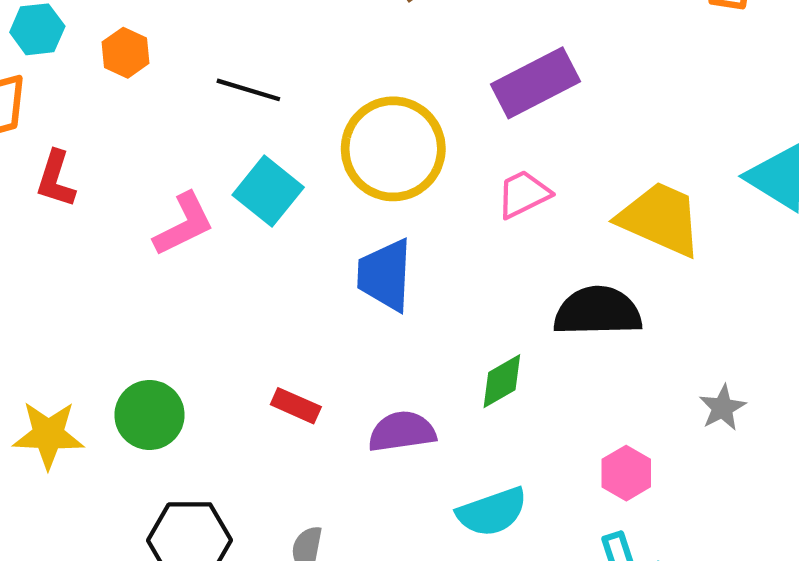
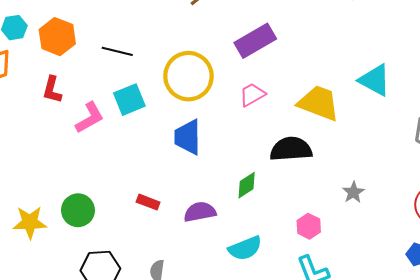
orange hexagon: (126, 53) -> (57, 37), size x1.6
red L-shape: (56, 179) -> (52, 90), moved
cyan square: (268, 191) -> (129, 100), turned 32

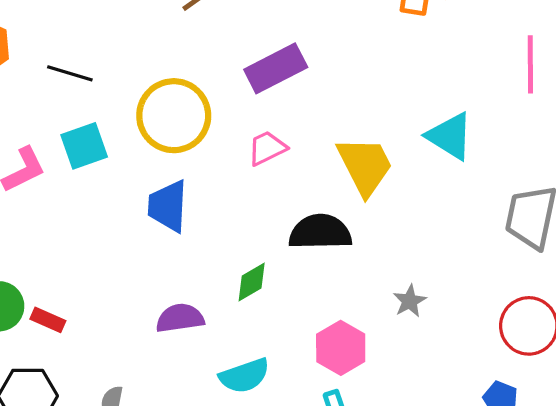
yellow trapezoid: (319, 103) -> (365, 166), turned 39
red rectangle: (148, 202) -> (48, 320), moved
pink hexagon: (309, 226) -> (341, 348), size x1.4

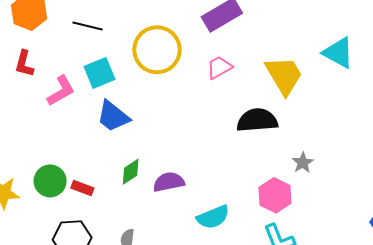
blue trapezoid: (168, 206) -> (113, 116), moved, turned -51
green diamond: (252, 282) -> (131, 172), moved
gray star: (410, 301) -> (303, 163), moved

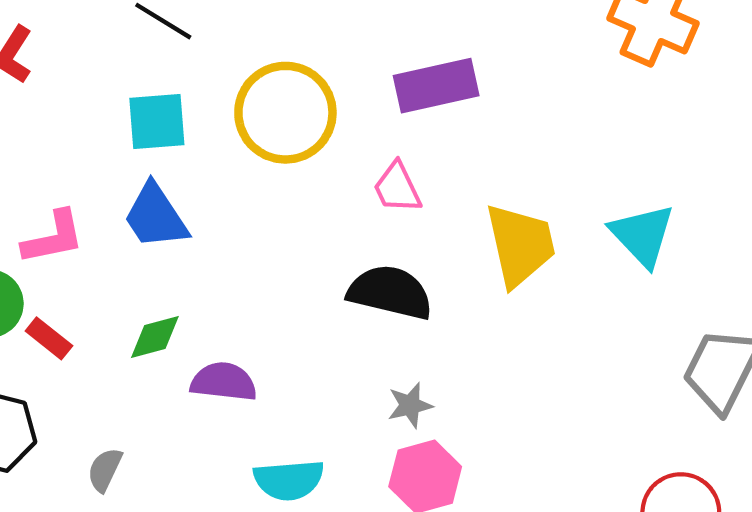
pink trapezoid: (219, 67) -> (397, 188), turned -104
pink L-shape: (61, 91) -> (53, 238), moved
black semicircle: (257, 120) -> (390, 292), moved
gray star: (303, 163) -> (410, 405), moved

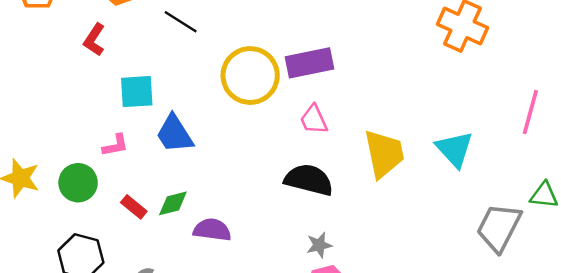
purple rectangle: (436, 86) -> (309, 63), moved
cyan square: (157, 122) -> (137, 92), moved
pink L-shape: (53, 238) -> (115, 145), size x0.7
red rectangle: (49, 338) -> (134, 207), moved

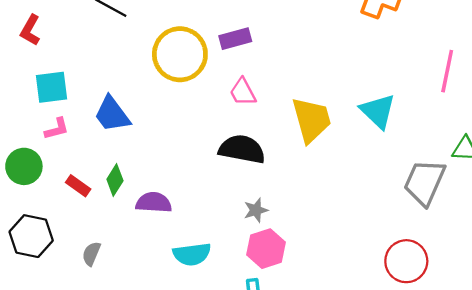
purple rectangle: (309, 63) -> (235, 39), size x0.7
cyan square: (137, 92) -> (52, 87), moved
green diamond: (173, 203) -> (115, 180), turned -40

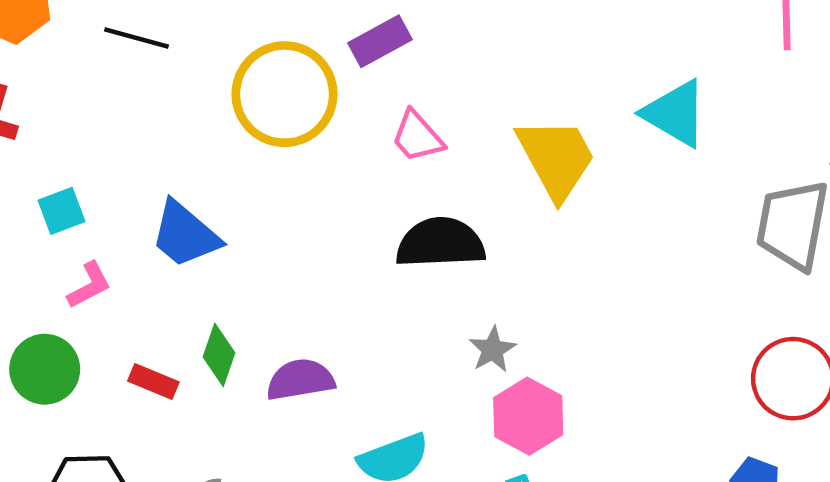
cyan square: (52, 87) -> (61, 211), size x0.7

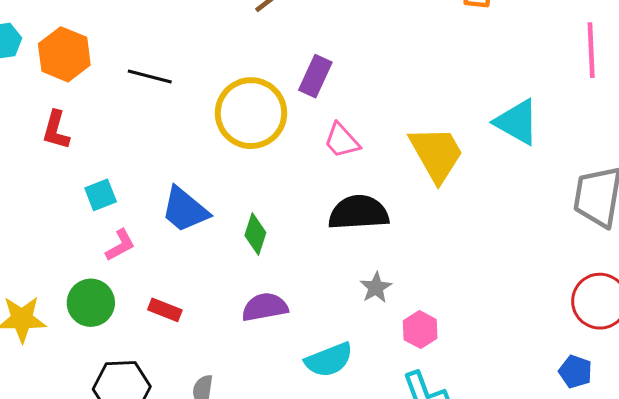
purple rectangle: (380, 41) -> (315, 76), turned -36
gray star: (493, 350) -> (376, 287), moved
green diamond: (219, 355) -> (255, 234), moved
pink hexagon: (528, 416) -> (420, 330), size x0.7

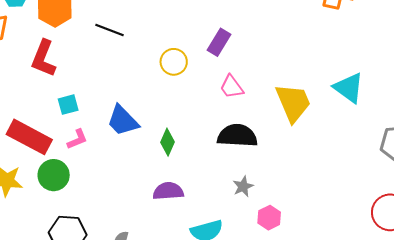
yellow circle: (251, 113) -> (174, 62), size x0.6
red L-shape: (56, 130) -> (43, 58), size x1.4
red rectangle: (165, 310) -> (29, 137), moved, size x2.0

